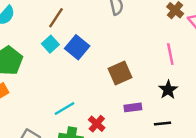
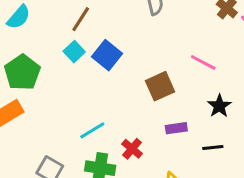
pink line: (170, 54) -> (203, 62), moved, turned -50

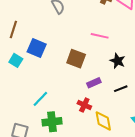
cyan square: (74, 52) -> (16, 60), moved
brown square: (160, 86) -> (76, 59), turned -30
red cross: (132, 149) -> (84, 105), moved

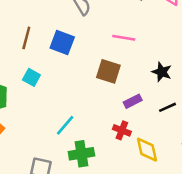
pink line: (100, 36) -> (124, 38), moved
blue square: (37, 48) -> (62, 43), moved

